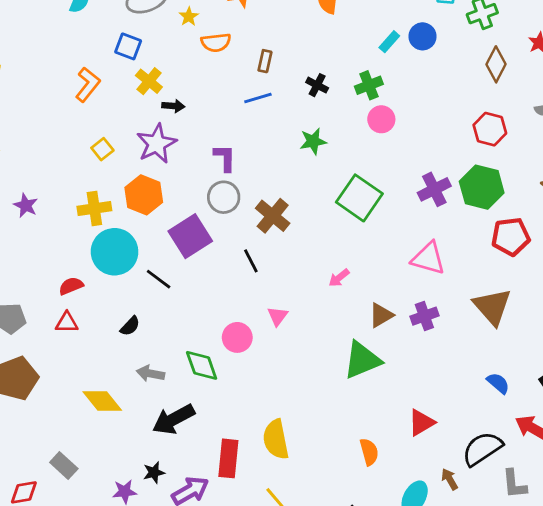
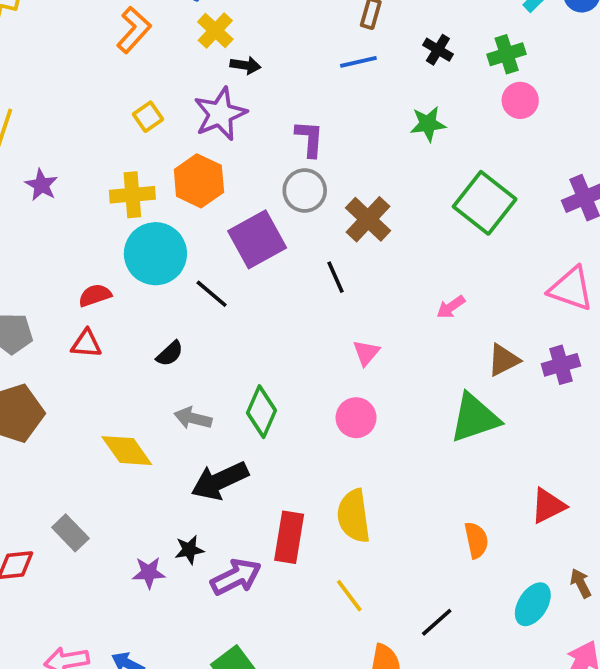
pink circle: (237, 337) -> (356, 418), moved
green diamond: (202, 365) -> (261, 412), turned 39

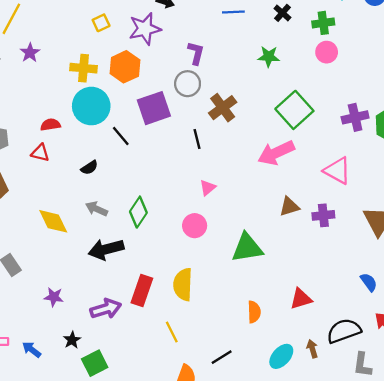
pink arrow: (451, 307) -> (276, 153), moved, size x2.0
green triangle: (475, 418) -> (247, 248), moved
black star: (189, 550) -> (72, 340), moved, turned -30

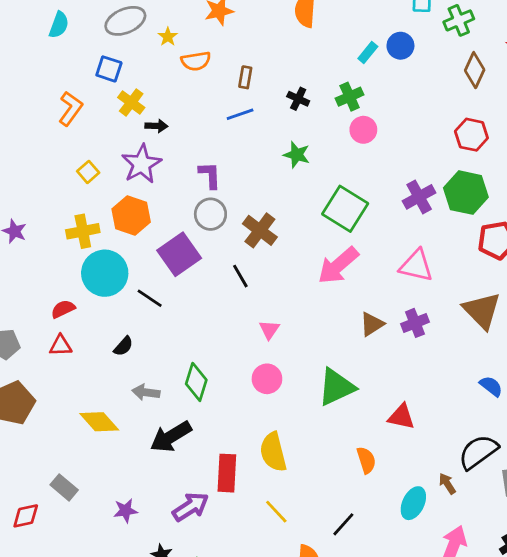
green star: (269, 57) -> (297, 155), turned 30
red triangle: (301, 299) -> (401, 417), moved, turned 45

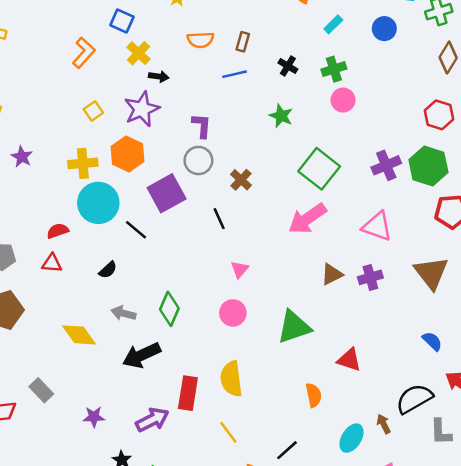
cyan rectangle: (368, 53) -> (333, 24), moved
orange semicircle: (196, 61) -> (200, 40), moved
brown cross: (260, 230) -> (241, 180), size x0.7

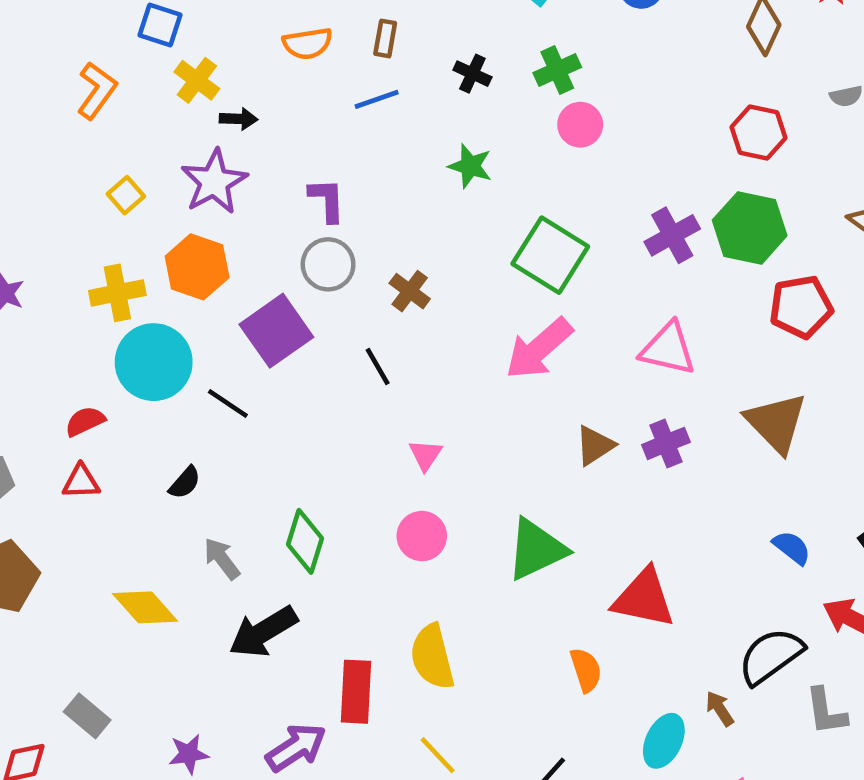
gray arrow: (123, 313) -> (222, 559), turned 45
red triangle: (349, 360) -> (644, 598), size x1.4

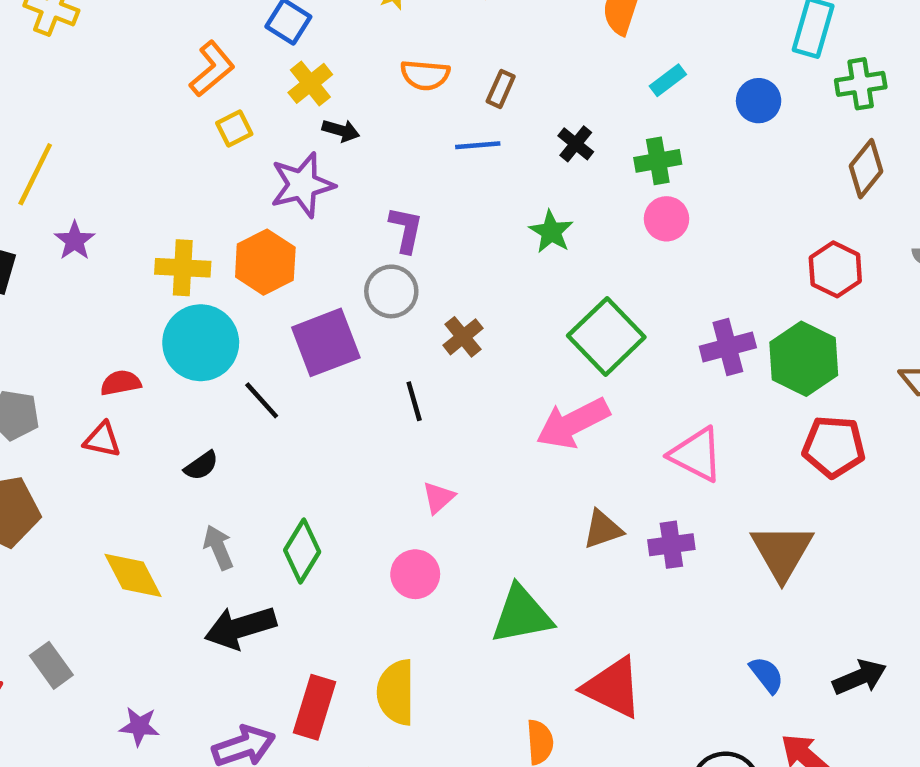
yellow square: (126, 195) -> (234, 129), moved

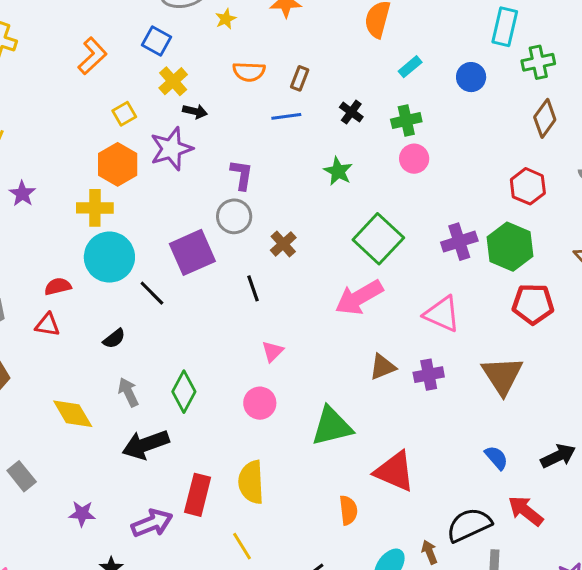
orange L-shape: (212, 69) -> (92, 56), moved
orange hexagon: (265, 262) -> (118, 164), moved

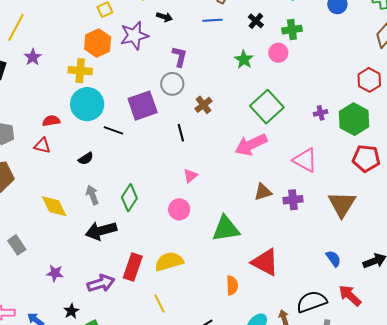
black arrow: (195, 111) -> (164, 17), moved
pink circle: (414, 159) -> (278, 53), moved
purple cross: (459, 242) -> (321, 113), size x0.6
black line: (152, 293) -> (113, 130), turned -30
yellow semicircle: (251, 482) -> (169, 261), turned 72

